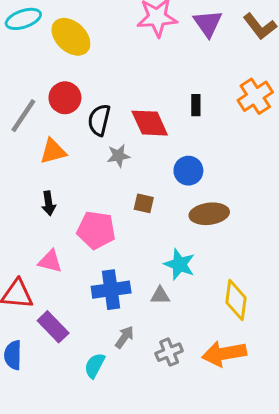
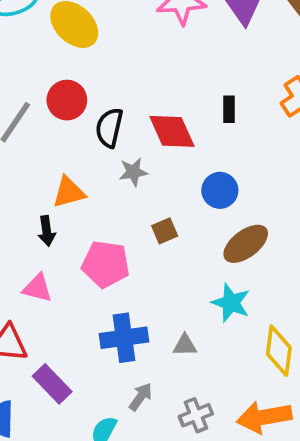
orange triangle: (53, 151) -> (69, 192), moved
brown square: (144, 203) -> (165, 231), turned -36
brown ellipse: (209, 214) -> (246, 244), turned -30
pink triangle: (50, 261) -> (37, 288), moved
cyan star: (179, 264) -> (231, 303), moved

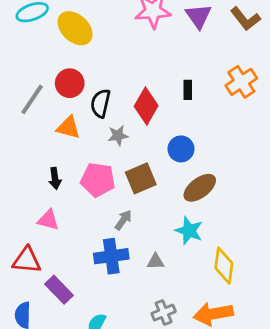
red diamond: (172, 131) -> (146, 106), turned 54
orange triangle: (69, 192) -> (68, 127), moved, turned 30
brown square: (165, 231) -> (141, 178), size x1.6
pink pentagon: (106, 264) -> (98, 180), moved
gray arrow: (141, 397) -> (123, 220), moved

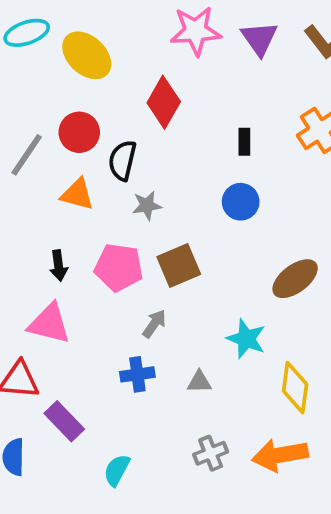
red diamond: (146, 106) -> (164, 102), moved
blue circle: (181, 149) -> (241, 202), moved
brown ellipse: (200, 188) -> (295, 279), moved
pink triangle: (48, 220) -> (49, 324), size x1.4
blue cross: (111, 256) -> (137, 374), size x0.7

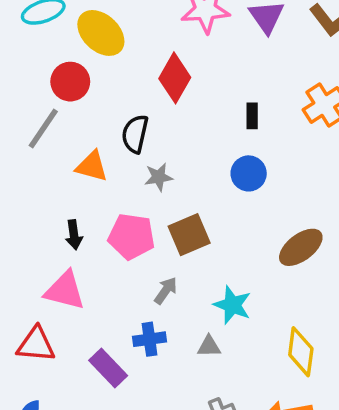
red circle: (79, 132) -> (70, 82), moved
cyan star: (246, 339) -> (232, 305), moved
purple rectangle: (64, 421) -> (108, 368), moved

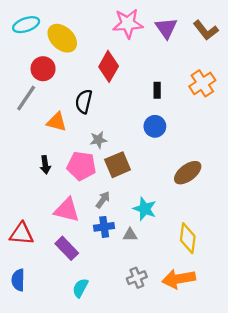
gray star: (159, 177) -> (98, 140), moved
pink triangle: (65, 291) -> (67, 210), moved
blue cross: (150, 339) -> (104, 227), moved

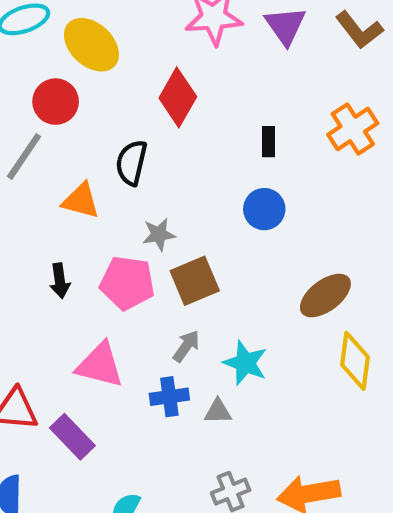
gray arrow: (103, 200) -> (186, 346), moved
yellow diamond: (188, 238) -> (355, 361), moved
purple rectangle: (67, 248) -> (72, 437), moved

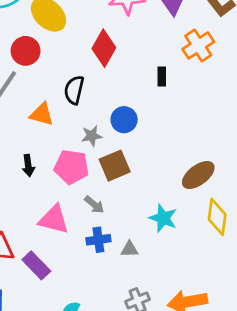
orange cross: (353, 129) -> (198, 45), moved
blue circle: (264, 209) -> (124, 120), moved
gray arrow: (186, 346) -> (94, 205), moved, turned 95
cyan star: (245, 363) -> (163, 218), moved

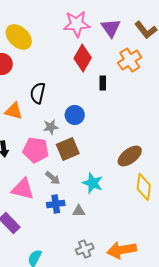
red diamond: (104, 48) -> (83, 58), moved
cyan star: (163, 218) -> (93, 183), moved

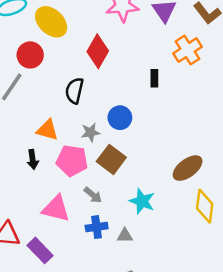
red diamond: (83, 58) -> (98, 51), moved
orange triangle: (14, 111) -> (47, 130), moved
brown square: (68, 149) -> (111, 159), turned -30

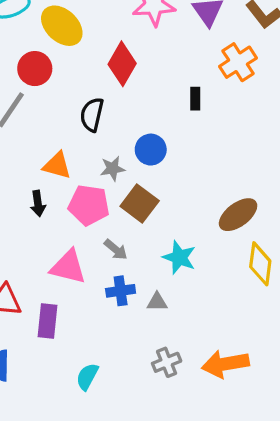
purple rectangle: (40, 250) -> (47, 321), turned 50

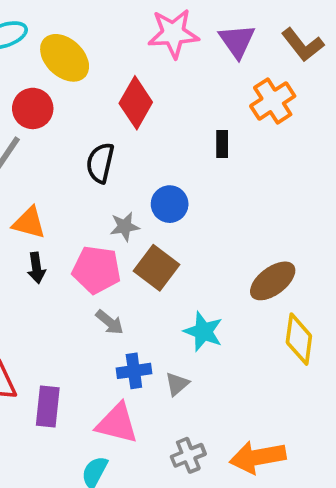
orange triangle: (57, 165) -> (29, 223), moved
gray arrow: (116, 250) -> (110, 322), moved
pink triangle: (68, 267) -> (117, 423), moved
gray triangle: (157, 302) -> (177, 384), turned -40

